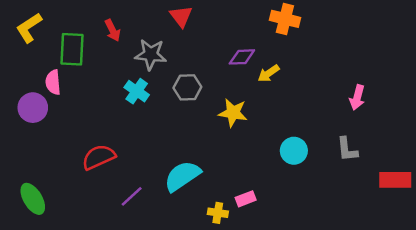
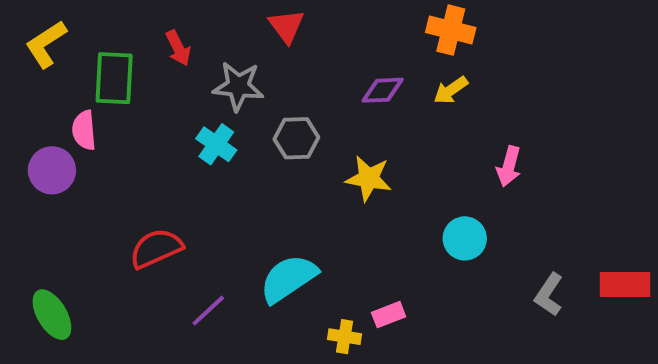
yellow arrow: (269, 73) -> (451, 90), moved
pink arrow: (357, 97) -> (509, 166), moved
gray L-shape: (347, 149) -> (549, 295), moved, turned 40

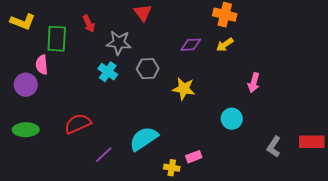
yellow L-shape: (46, 44) -> (23, 22), turned -125
green ellipse: (52, 315) -> (26, 130), moved, turned -60

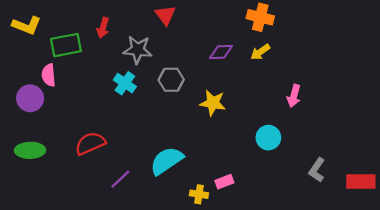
red arrow: (89, 24) -> (103, 28), turned 42
green rectangle: (57, 39) -> (66, 45), turned 76
red rectangle: (312, 142) -> (361, 182), moved

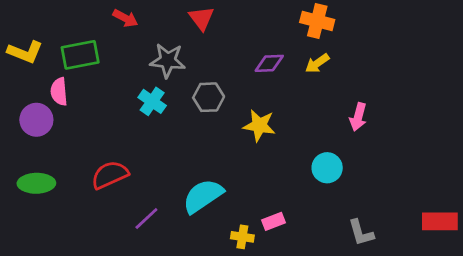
yellow L-shape: (27, 25) -> (25, 52), moved
red arrow: (103, 28) -> (125, 18), moved, turned -78
gray L-shape: (317, 170) -> (361, 233), moved, turned -50

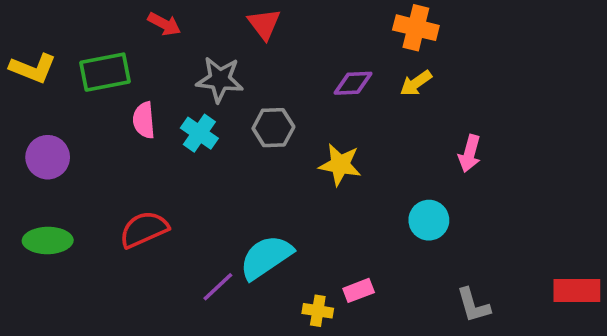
pink semicircle: (59, 92) -> (144, 120), moved
purple line: (146, 219) -> (218, 287), moved

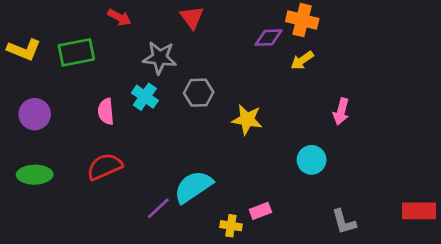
purple diamond: (353, 83) -> (269, 38), moved
pink semicircle: (144, 120) -> (106, 111), moved

